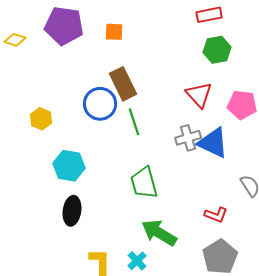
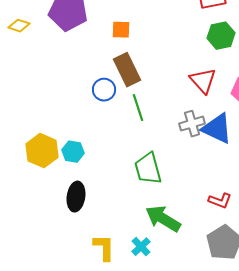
orange square: (114, 32) -> (121, 30), moved
blue circle: (100, 104) -> (104, 90), size x0.7
yellow hexagon: (41, 119) -> (42, 151), moved, size x1.5
cyan hexagon: (69, 166) -> (73, 152), size x0.7

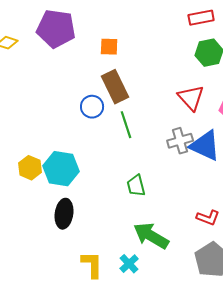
yellow hexagon: (42, 151) -> (30, 168), size x0.7
cyan hexagon: (73, 152) -> (61, 169), size x1.6
green trapezoid: (148, 169) -> (136, 186), size x0.7

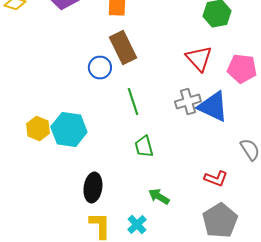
green line: (126, 125) -> (133, 102), moved
black ellipse: (64, 214) -> (93, 188), moved
green arrow: (151, 236) -> (159, 196), size x0.6

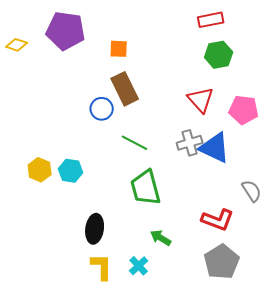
green line: (133, 102) -> (135, 143), turned -44
cyan hexagon: (69, 130) -> (71, 171), size x0.7
green trapezoid: (144, 146) -> (146, 188), size x1.6
red L-shape: (216, 178) -> (218, 220), size x1.4

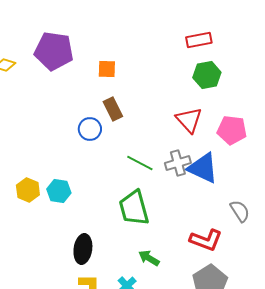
brown rectangle: (125, 89) -> (113, 109), size x0.7
green line: (135, 143) -> (140, 163), moved

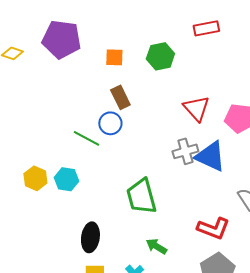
green hexagon: (207, 75) -> (160, 56), moved
blue circle: (90, 129) -> (110, 123), moved
green line: (140, 163) -> (86, 138), moved

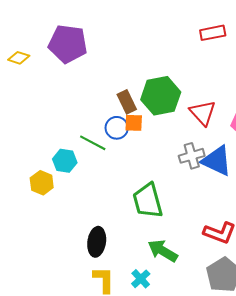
green hexagon: (160, 56) -> (161, 96), moved, size x1.4
orange square: (114, 57) -> (134, 123), moved
cyan hexagon: (66, 179) -> (65, 161), moved
green arrow: (156, 246) -> (163, 251), size x1.4

